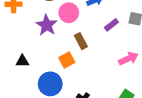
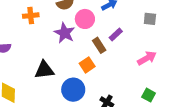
purple rectangle: (111, 25) -> (116, 35), moved
black triangle: (22, 61) -> (44, 70), size x1.5

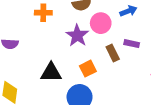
purple rectangle: (116, 35) -> (132, 44), turned 48
orange square: (87, 65) -> (88, 69), moved

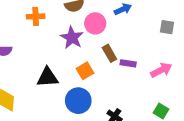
purple rectangle: (132, 44) -> (128, 63), moved

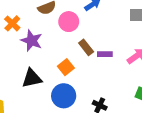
orange cross: (36, 16) -> (12, 23), turned -35
purple star: (72, 38) -> (32, 41), moved

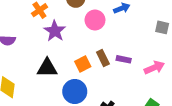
brown rectangle: (86, 47) -> (103, 58), moved

